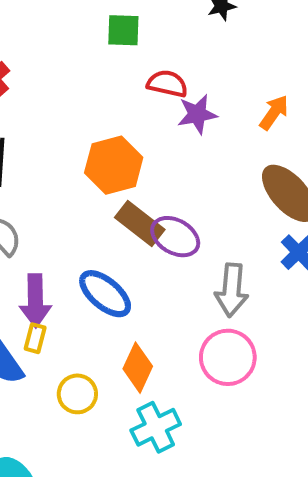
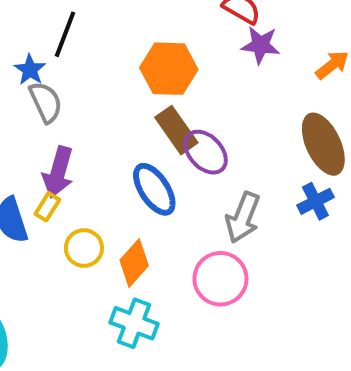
blue ellipse: (105, 294) -> (154, 189), moved
yellow circle: (77, 394) -> (84, 248), moved
cyan cross: (156, 427) -> (134, 323), turned 30

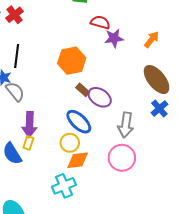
brown rectangle: (176, 130) -> (83, 90), size x0.6
yellow circle: (84, 248) -> (70, 143), moved
orange diamond: (134, 263) -> (78, 160), turned 55
cyan cross: (134, 323) -> (64, 186), moved, turned -30

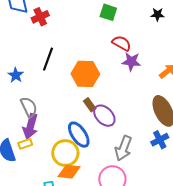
black line: (17, 56) -> (48, 59), moved
gray semicircle: (15, 92) -> (29, 107), moved
yellow rectangle: (28, 143) -> (25, 144), turned 40
yellow circle: (70, 143) -> (65, 153), size x1.4

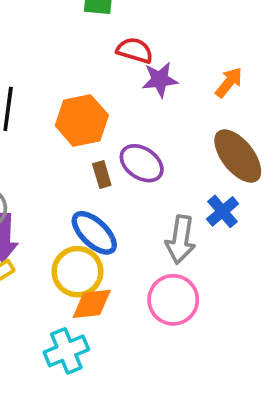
brown rectangle: (90, 105) -> (102, 174), turned 32
purple ellipse: (104, 116) -> (142, 163), moved
blue cross: (160, 140) -> (223, 211), moved

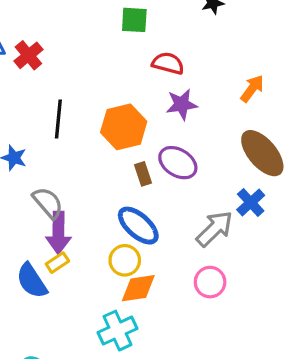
purple star: (160, 80) -> (182, 104), moved
gray arrow: (181, 240) -> (215, 229), turned -141
yellow circle: (77, 272) -> (125, 260), size x0.7
pink circle: (173, 300) -> (210, 282), size x0.7

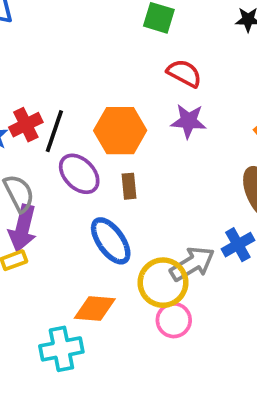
red cross: (28, 55) -> (26, 125), moved
black line: (58, 119) -> (54, 131), moved
purple ellipse: (178, 163) -> (79, 174), moved
yellow circle: (125, 260) -> (163, 283), moved, size x1.4

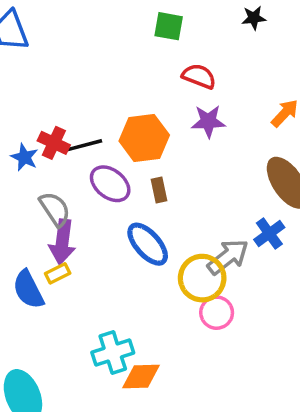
red cross: (26, 125) -> (54, 143), turned -32
black line: (54, 131) -> (82, 146), turned 63
orange diamond: (95, 309) -> (141, 377), moved

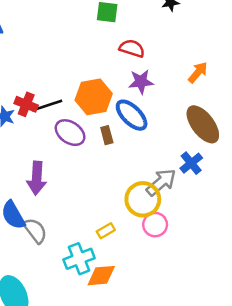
gray semicircle: (55, 209) -> (35, 231), moved
blue ellipse: (148, 244) -> (132, 115), moved
yellow rectangle: (58, 273) -> (106, 231), moved

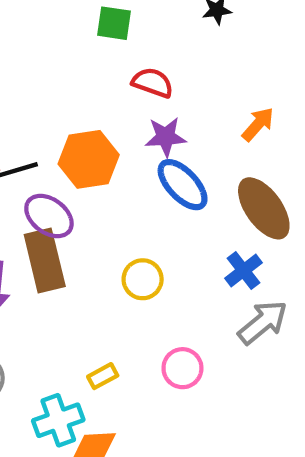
blue ellipse: (132, 115) -> (183, 185), moved
brown rectangle: (107, 135) -> (45, 261), moved, size x2.0
gray arrow: (161, 182) -> (263, 322), moved
yellow circle: (143, 199) -> (143, 279), moved, size x0.7

